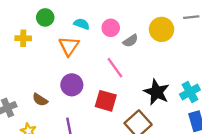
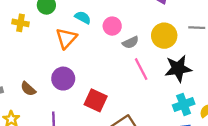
pink line: (115, 68) -> (141, 69), moved
black star: (157, 92) -> (178, 68), moved, turned 30

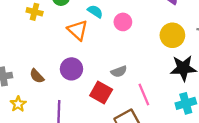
orange triangle: (66, 38) -> (78, 30), turned -35
gray semicircle: (130, 42) -> (119, 72), moved
pink line: (141, 69) -> (144, 94), moved

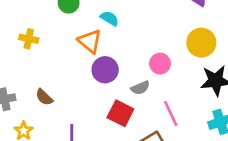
yellow cross: (35, 12) -> (29, 39), moved
pink circle: (123, 22) -> (160, 64), moved
purple circle: (71, 69) -> (105, 70), moved

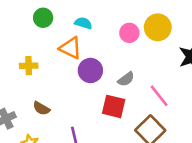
yellow cross: (29, 39) -> (29, 66), moved
yellow circle: (201, 43) -> (158, 27), moved
pink circle: (160, 64) -> (129, 33), moved

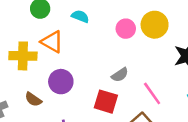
orange triangle: (71, 48) -> (52, 42), moved
yellow cross: (29, 66) -> (23, 56), size x1.5
purple circle: (90, 70) -> (61, 82), moved

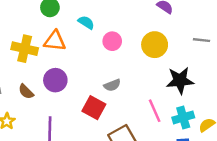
pink circle: (126, 29) -> (112, 41), moved
orange triangle: (52, 42) -> (55, 41), turned -35
pink line: (152, 93) -> (155, 111), moved

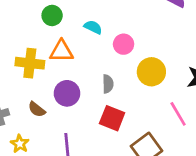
yellow circle: (155, 45) -> (151, 72), moved
gray semicircle: (112, 85) -> (108, 84), moved, turned -63

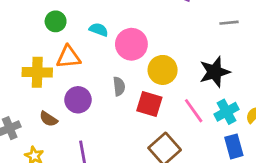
pink circle: (124, 44) -> (131, 44), size x1.5
red square: (112, 118) -> (149, 104), moved

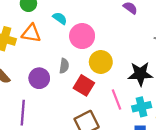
purple circle: (78, 100) -> (39, 78), moved

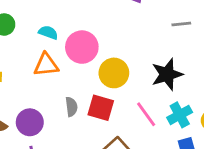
orange triangle: (31, 33) -> (46, 65), moved
gray semicircle: (64, 66) -> (71, 107), moved
purple circle: (39, 78) -> (30, 122), moved

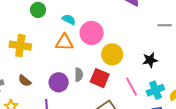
black star: (167, 74) -> (150, 60), size x0.7
purple circle: (30, 122) -> (59, 82), moved

